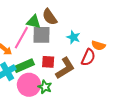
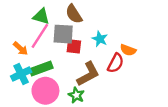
green triangle: (34, 22) -> (41, 16), moved
red square: (48, 62) -> (74, 46), moved
green star: (45, 87) -> (76, 95), moved

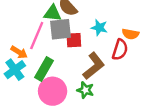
green triangle: (41, 16) -> (53, 13), moved
green rectangle: (41, 68) -> (44, 69), turned -30
cyan cross: (21, 74) -> (15, 70), moved

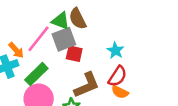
cyan star: (99, 28) -> (115, 51), moved
gray square: (60, 29) -> (64, 39), turned -30
orange semicircle: (130, 34) -> (120, 92), moved

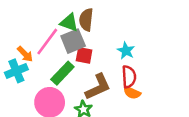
brown semicircle: (78, 19) -> (86, 20), turned 35
green rectangle: (36, 74) -> (62, 73), moved
red semicircle: (117, 76) -> (129, 77), turned -35

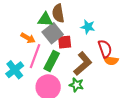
pink line: (47, 42) -> (35, 56), moved
cyan star: (126, 51) -> (88, 27), moved
orange arrow: (25, 54) -> (28, 38), moved

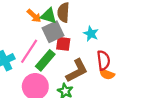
orange arrow: (28, 38) -> (34, 16), moved

